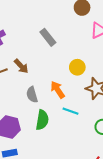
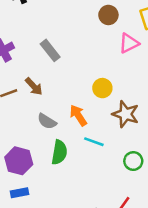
gray rectangle: (48, 37) -> (50, 50), moved
gray semicircle: (32, 95) -> (47, 121), turned -42

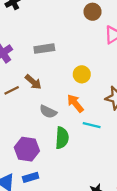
gray rectangle: (50, 50) -> (44, 49), turned -54
yellow circle: (102, 88) -> (82, 74), moved

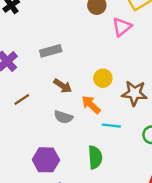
yellow circle: (82, 74) -> (103, 78), moved
brown arrow: (33, 82) -> (63, 86), moved
green semicircle: (62, 138) -> (95, 157), moved

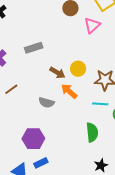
brown arrow: (63, 86) -> (57, 73), moved
cyan line: (111, 126) -> (100, 104), moved
green semicircle: (95, 157) -> (92, 132), moved

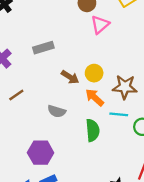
pink triangle: (92, 25) -> (100, 25), moved
orange arrow: (69, 91) -> (95, 97), moved
green semicircle: (92, 132) -> (93, 130), moved

